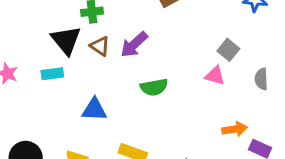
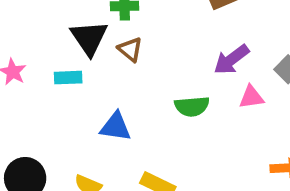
purple arrow: (134, 44) -> (231, 60), moved
pink triangle: (215, 76) -> (251, 97), moved, turned -30

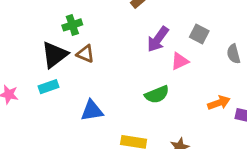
black triangle: (89, 38) -> (55, 55), turned 44
green semicircle: (192, 106) -> (157, 94), moved

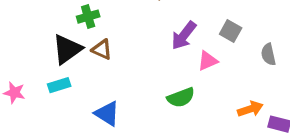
blue triangle: (92, 111) -> (107, 114), turned 40

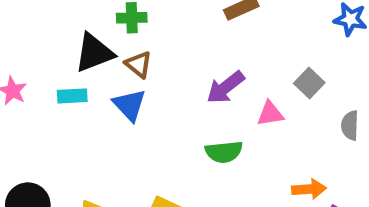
purple arrow: (184, 36) -> (225, 87), moved
blue triangle: (107, 114) -> (130, 105), moved

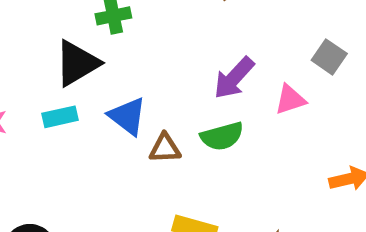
brown triangle: (139, 64) -> (165, 148), moved, turned -32
green semicircle: (224, 152) -> (222, 136), moved

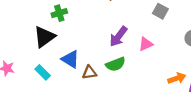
gray square: (329, 57) -> (160, 11), moved
cyan rectangle: (60, 117) -> (43, 72), moved, turned 63

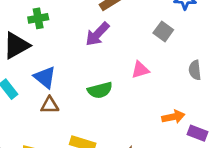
purple arrow: (118, 37) -> (97, 34), moved
brown triangle: (89, 73) -> (50, 105), moved

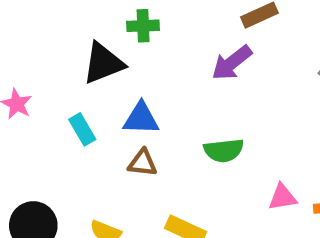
pink triangle: (140, 70) -> (282, 197), moved
blue triangle: (45, 77) -> (141, 119), turned -45

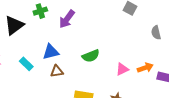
black triangle: (103, 63) -> (14, 25), moved
purple arrow: (232, 63) -> (67, 19), moved

